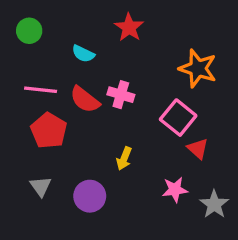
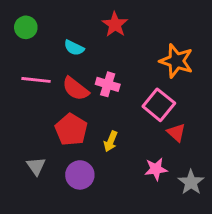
red pentagon: (49, 131) -> (71, 130), moved

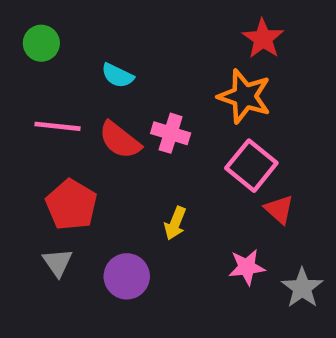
red star: (115, 24) -> (263, 39), moved
orange star: (176, 61) -> (244, 96), moved
red pentagon: (71, 130) -> (71, 205), moved

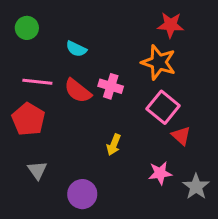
red star: (263, 39) -> (171, 25), turned -30
red pentagon: (71, 205) -> (28, 119), moved
purple circle: (127, 276) -> (82, 194), moved

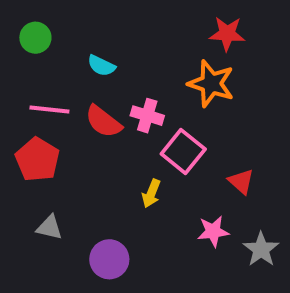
pink square: (163, 107) -> (183, 151), moved
gray triangle: (37, 170) -> (49, 227), turned -42

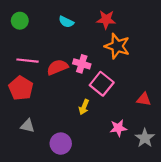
red star: (227, 34) -> (106, 20), moved
cyan semicircle: (101, 66) -> (66, 22), moved
red semicircle: (103, 122) -> (57, 67), turned 120
red triangle: (241, 181) -> (144, 99), moved, turned -32

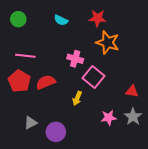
red semicircle: (57, 67) -> (46, 82), moved
gray triangle: (28, 126) -> (30, 123), moved, turned -40
gray star: (145, 138) -> (133, 117), moved

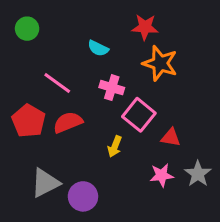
cyan semicircle: (61, 20) -> (98, 48), moved
pink line: (25, 56) -> (57, 83), moved, turned 30
red triangle: (132, 91) -> (171, 137), moved
gray triangle: (30, 123) -> (45, 183), size x1.5

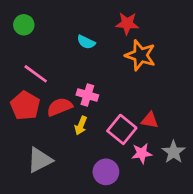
pink line: (57, 83) -> (36, 74), moved
pink cross: (112, 88) -> (87, 95), moved
pink square: (139, 115) -> (122, 129), moved
yellow arrow: (115, 147) -> (81, 125), moved
purple circle: (83, 196) -> (106, 172), moved

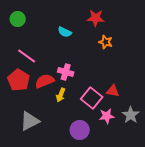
orange star: (140, 55) -> (106, 42), size x0.6

